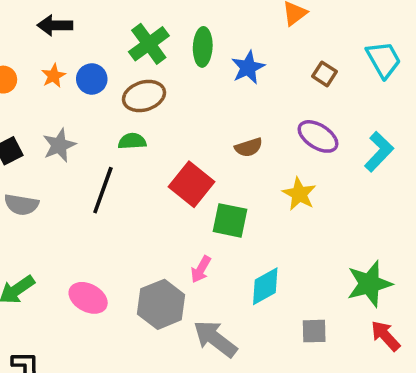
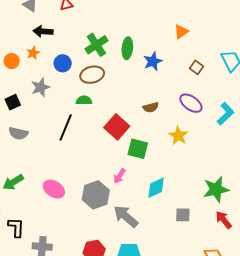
orange star: (54, 76) -> (33, 53), moved
gray star: (59, 145) -> (40, 87), moved

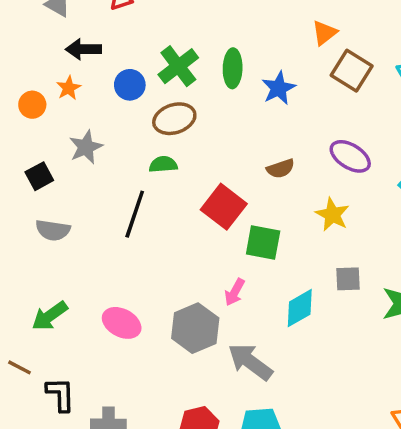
blue circle: (63, 63) -> (130, 85), moved
brown square: (197, 67) -> (352, 71), moved, size x1.6
gray square: (183, 215) -> (348, 279), moved

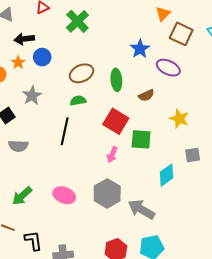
green cross: (178, 66) -> (77, 21), moved
green ellipse: (233, 68) -> (116, 80), moved
blue circle: (130, 85) -> (42, 57), moved
purple ellipse: (350, 156) -> (168, 68), moved
pink arrow: (235, 292) -> (112, 155), moved

